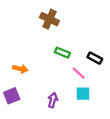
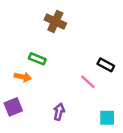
green rectangle: (62, 53) -> (37, 59), moved
cyan square: (83, 94) -> (107, 118), moved

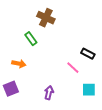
green rectangle: (37, 59) -> (31, 39), moved, turned 32
cyan square: (107, 118) -> (89, 90), moved

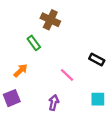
orange arrow: (19, 64) -> (21, 71), turned -56
pink line: (73, 68) -> (67, 75), moved

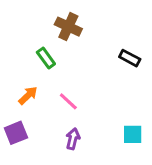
black rectangle: (97, 59) -> (130, 58), moved
pink line: (67, 75) -> (68, 101), moved

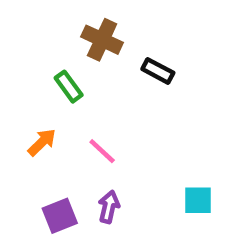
black rectangle: (130, 58) -> (158, 71), moved
purple square: (16, 133) -> (60, 216), moved

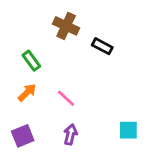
green rectangle: (69, 87) -> (31, 61), moved
purple square: (60, 216) -> (23, 136), moved

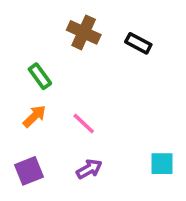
black rectangle: (102, 46) -> (138, 43), moved
purple arrow: (70, 134) -> (89, 169), turned 48

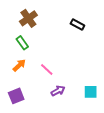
brown cross: (84, 32) -> (28, 18), moved, turned 30
purple arrow: (89, 169) -> (58, 91), moved

